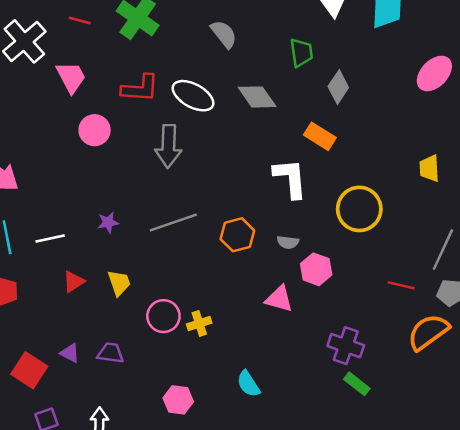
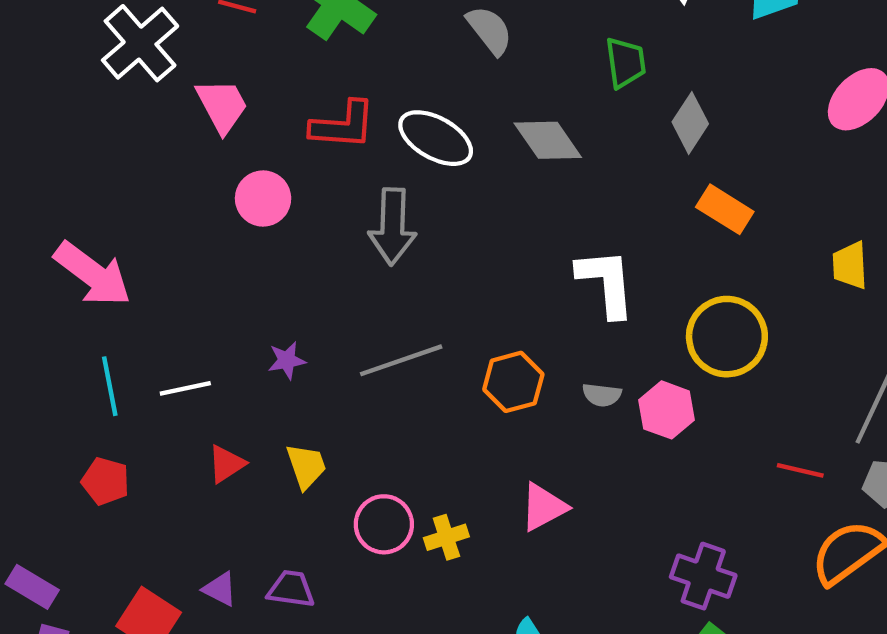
orange rectangle: (320, 136) -> (725, 209), moved
pink hexagon: (316, 269) -> (667, 410), moved
pink triangle: (279, 299) -> (544, 507), moved, turned -44

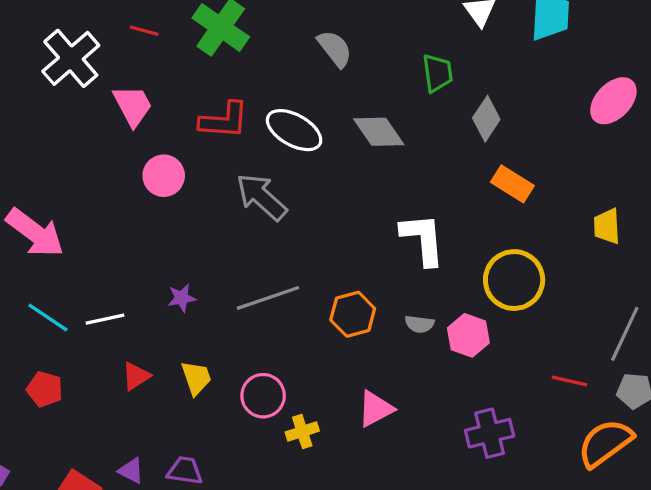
gray arrow: (392, 227) -> (261, 197), turned 130
cyan line: (110, 386) -> (48, 317), turned -45
pink circle: (384, 524) -> (263, 396), moved
purple cross: (703, 576) -> (490, 433), moved, turned -33

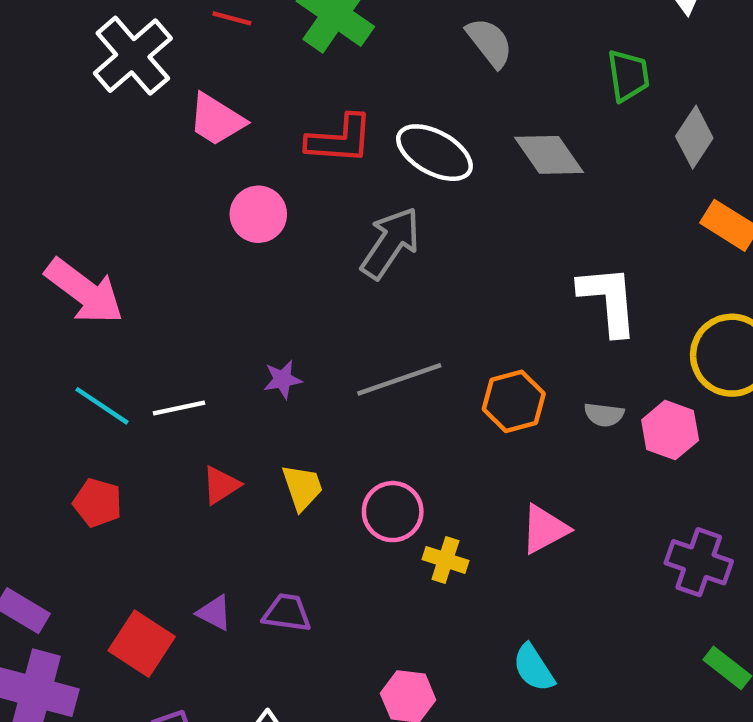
pink trapezoid: (133, 106) -> (216, 120), turned 150
gray arrow: (261, 197) -> (390, 243), turned 82
yellow cross: (302, 432) -> (445, 560), turned 36
purple cross: (490, 433) -> (699, 562), turned 33

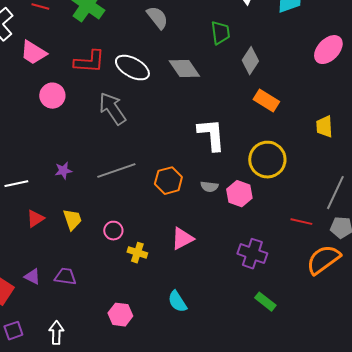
gray arrow: (390, 243) -> (112, 109), turned -68
pink circle: (393, 512) -> (113, 231), size x0.7

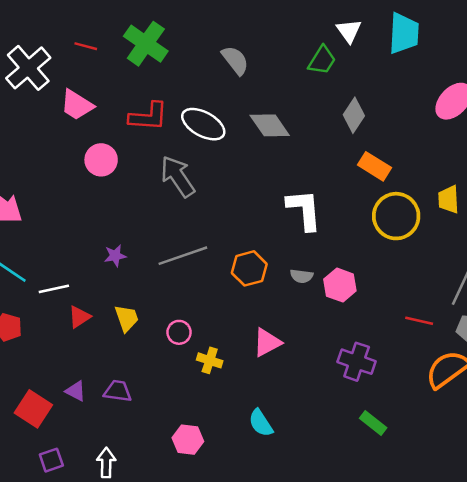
green trapezoid: (220, 33) -> (322, 60), moved, turned 40
yellow circle: (267, 160) -> (396, 216), moved
white line: (16, 184) -> (54, 289), moved

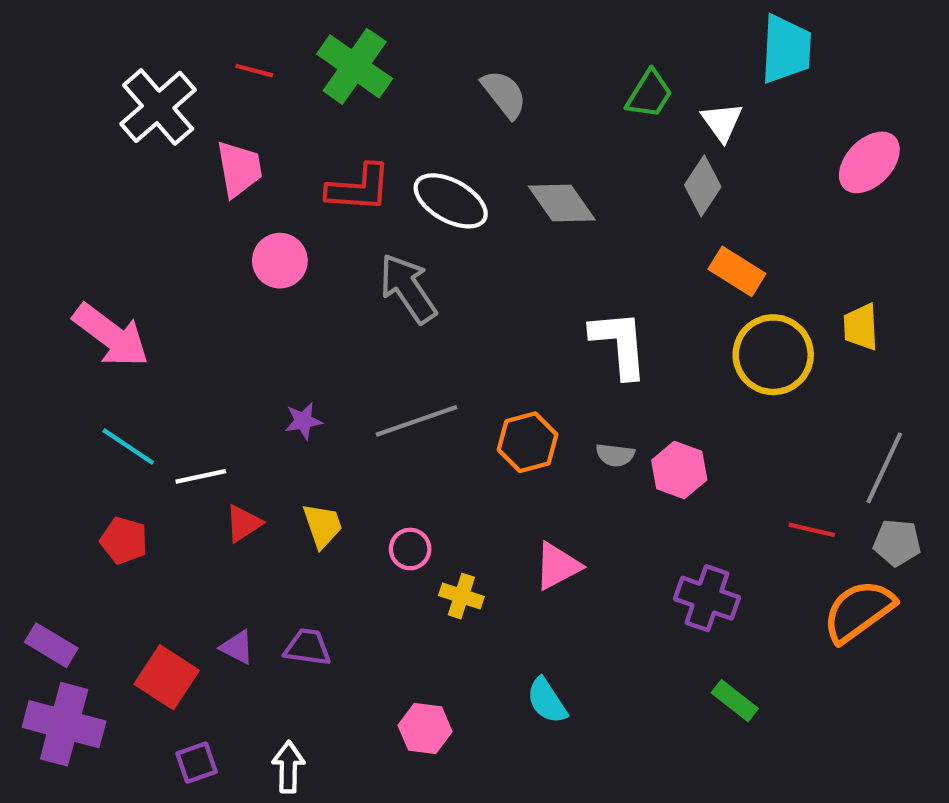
white triangle: (349, 31) -> (722, 122), moved
pink trapezoid: (77, 105) -> (239, 169), turned -132

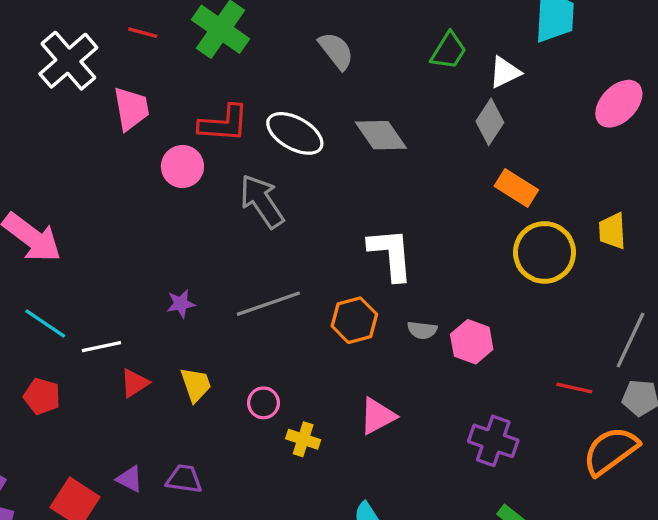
white triangle: (722, 122) -> (505, 72), turned 40
pink circle: (280, 261) -> (182, 166), moved
white L-shape: (619, 344) -> (391, 254), moved

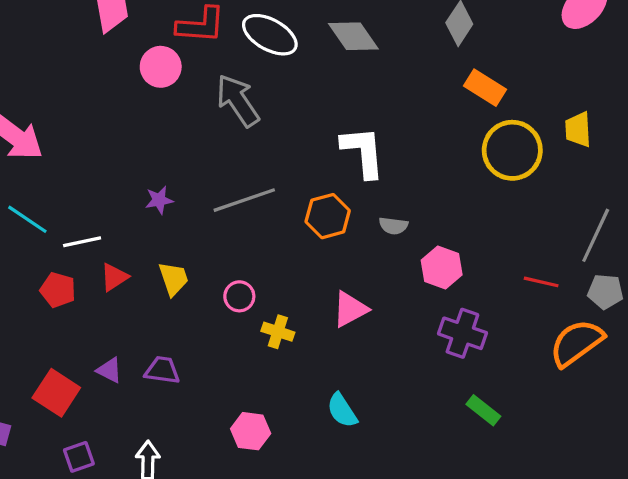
pink hexagon: (472, 342) -> (442, 267), moved
red pentagon: (42, 396) -> (58, 290), moved

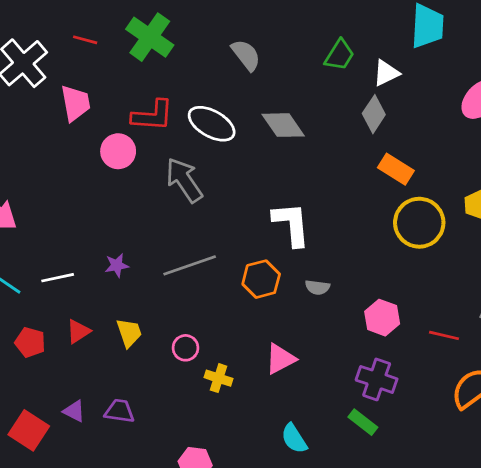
white line: (82, 242) -> (58, 278), moved
pink hexagon: (442, 267) -> (382, 318), moved
cyan semicircle: (342, 410) -> (294, 439), moved
green rectangle: (483, 410) -> (363, 422), moved

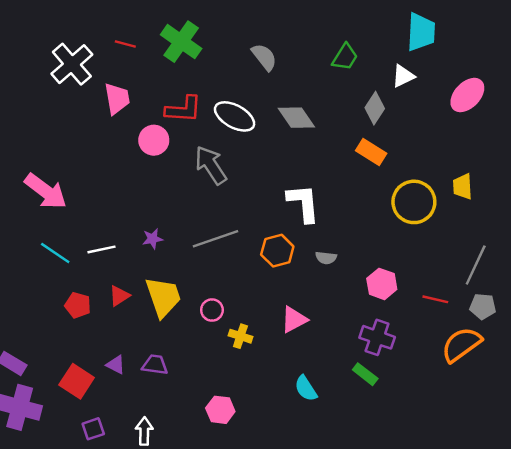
white triangle: (386, 73) -> (403, 76), moved
orange rectangle: (396, 169) -> (371, 152), moved
yellow trapezoid: (129, 333) -> (163, 297), size x1.6

